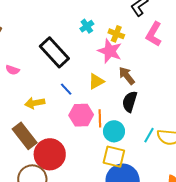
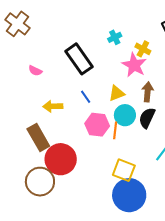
brown arrow: (127, 76) -> (148, 92), turned 36
cyan circle: (114, 131) -> (125, 115), moved

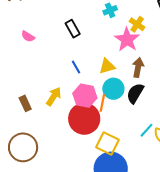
black rectangle: (79, 59) -> (73, 29), size x0.6
yellow arrow: (53, 106) -> (54, 96), moved, turned 120
brown rectangle: (38, 138) -> (25, 103), size x0.6
red circle: (61, 159) -> (84, 119), moved

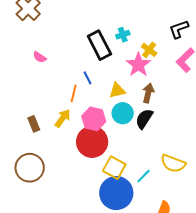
black rectangle: (73, 29) -> (99, 45), moved, size x1.6
blue line: (76, 67) -> (88, 78), moved
orange line: (102, 103) -> (74, 93), moved
cyan line: (147, 130) -> (143, 176), moved

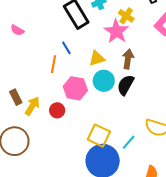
yellow arrow: (63, 118) -> (32, 106), moved
red circle: (92, 142) -> (57, 110), moved, size x0.5

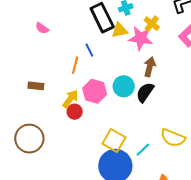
pink star: (116, 31) -> (141, 38), turned -30
yellow triangle: (97, 58) -> (120, 30), moved
brown rectangle: (16, 97) -> (36, 86), moved, turned -63
yellow arrow: (32, 106) -> (70, 99), moved

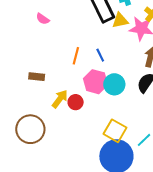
blue line: (89, 50) -> (100, 55), moved
cyan circle: (124, 86) -> (114, 84), moved
yellow arrow: (70, 99) -> (60, 99), moved

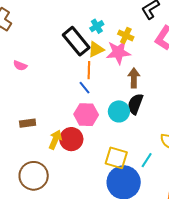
orange line: (76, 56) -> (89, 70), moved
cyan circle: (114, 84) -> (119, 111), moved
red circle: (76, 102) -> (71, 139), size x1.5

